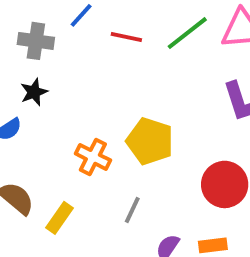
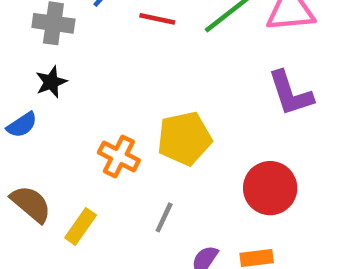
yellow pentagon: (150, 141) -> (184, 138), turned -30

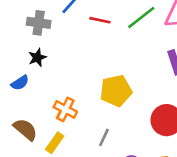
orange cross: (119, 156) -> (65, 109), moved

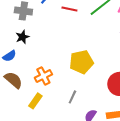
orange cross: (65, 109) -> (43, 76), turned 36
brown semicircle: (25, 129) -> (13, 80), moved

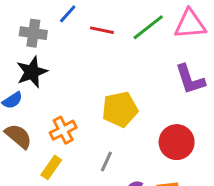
black star: (22, 37) -> (32, 72), size x1.5

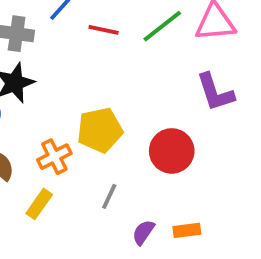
yellow pentagon: (120, 109) -> (100, 130), moved
red circle: (177, 142) -> (172, 151), moved

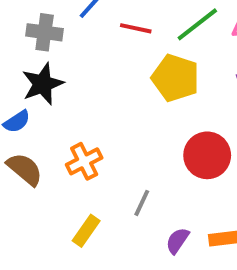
yellow pentagon: (100, 130) -> (175, 78), moved, turned 30
yellow rectangle: (39, 204) -> (86, 231), moved

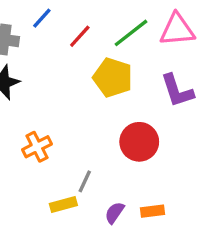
red line: (136, 28) -> (80, 36), turned -60
yellow rectangle: (86, 231) -> (63, 204), moved, turned 40

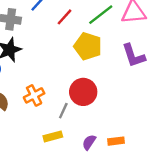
red circle: (139, 142) -> (83, 92), moved
gray line: (85, 181) -> (63, 111), moved

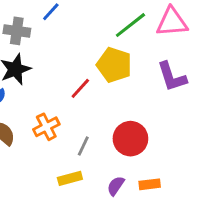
red line: (64, 17) -> (80, 88), moved
red circle: (83, 92) -> (130, 139), moved

